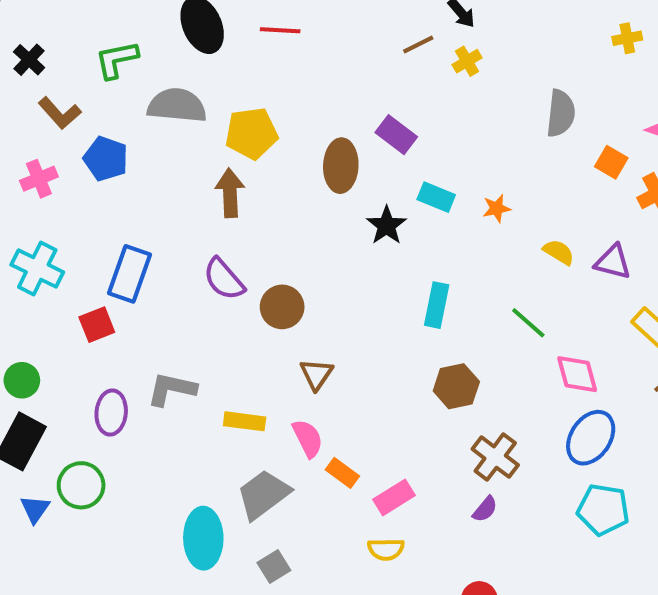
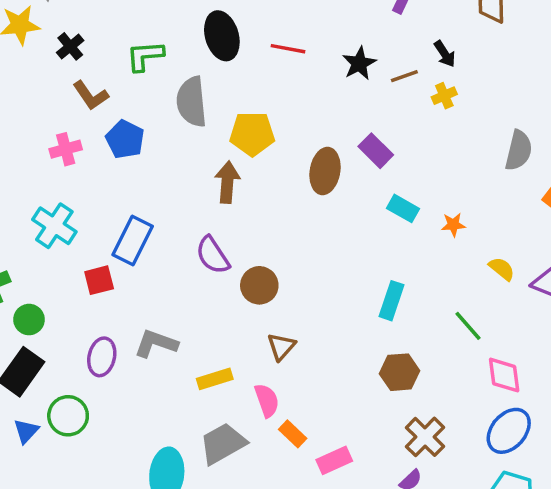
gray semicircle: (177, 105) -> (192, 102), turned -108
black star: (387, 225) -> (359, 63), moved
yellow rectangle: (245, 421) -> (215, 379), turned -32

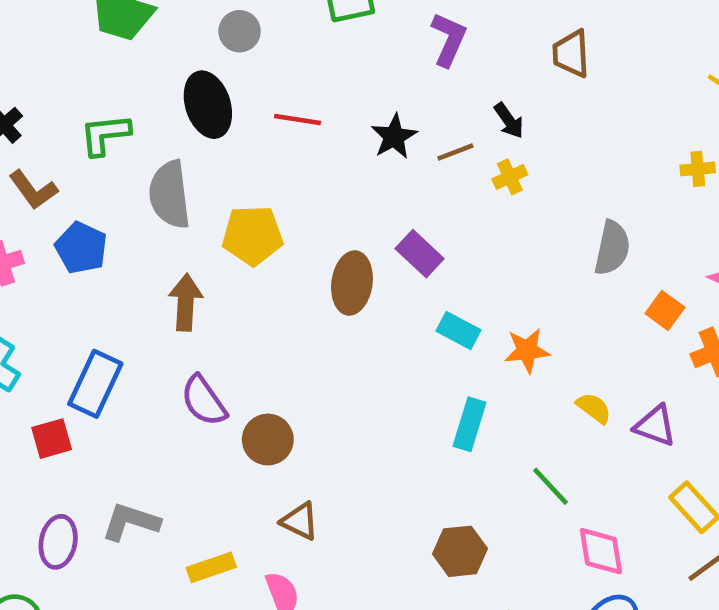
brown arrow: (227, 182) -> (186, 302), moved
orange star: (453, 225) -> (527, 350), size x1.4
cyan rectangle: (392, 301) -> (470, 424), moved
brown triangle: (281, 347) -> (300, 521), turned -44

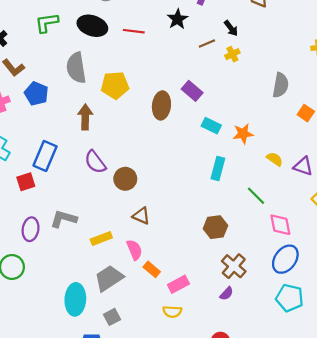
black ellipse: (208, 105) -> (92, 26), turned -52
green L-shape: (105, 135) -> (47, 23), moved
black star: (394, 137) -> (178, 19), moved

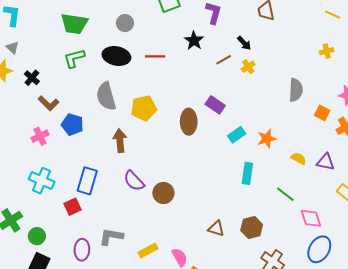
cyan rectangle: (211, 126) -> (237, 135), turned -54
brown triangle: (141, 216) -> (216, 229), moved

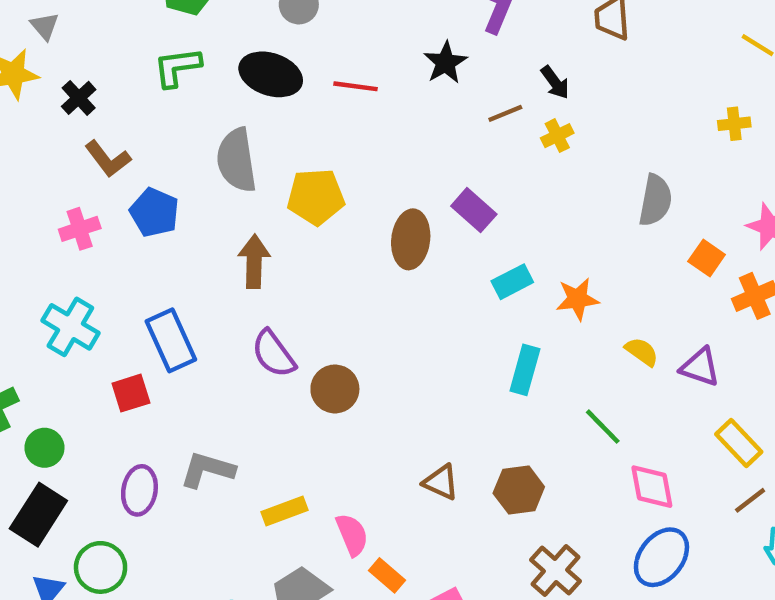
blue rectangle: (87, 181) -> (171, 340), turned -48

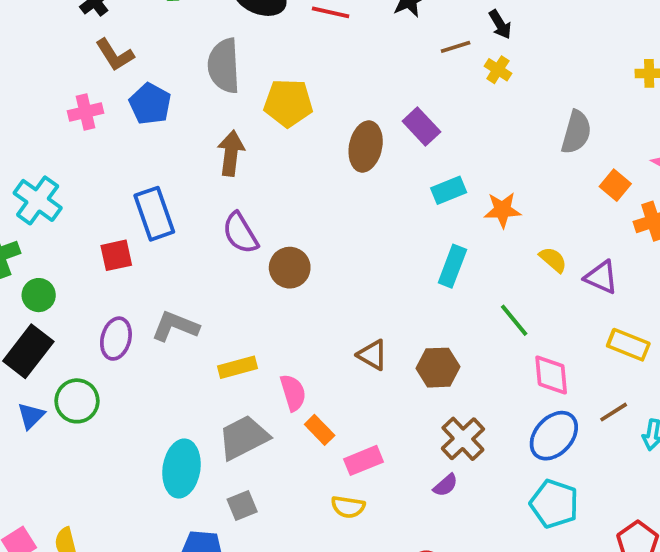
yellow cross: (557, 136) -> (498, 70), turned -36
cyan cross: (70, 327) -> (38, 200), moved
yellow rectangle: (739, 443) -> (628, 345), turned -30
brown line: (750, 500) -> (614, 412), moved

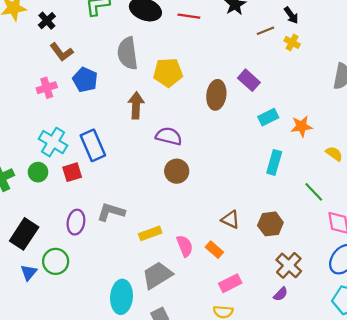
cyan cross: (38, 200) -> (53, 142), moved
purple semicircle: (240, 233) -> (169, 136), moved, turned 140
green circle: (39, 295) -> (38, 172), moved
orange rectangle: (320, 430) -> (214, 250), moved

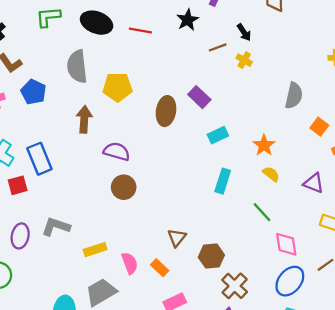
orange star: (301, 126) -> (264, 145), moved, turned -30
yellow semicircle: (334, 154) -> (271, 174), moved
brown triangle: (231, 220) -> (177, 238), turned 42
brown hexagon: (270, 224) -> (211, 256), moved

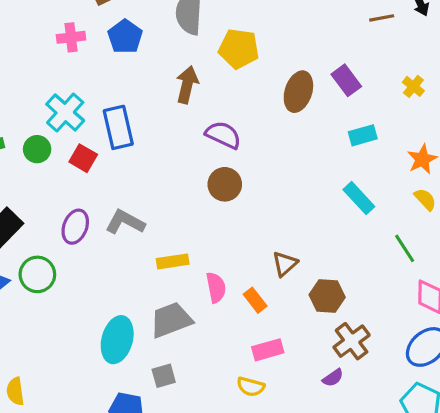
yellow cross: (244, 60) -> (413, 86), moved
cyan rectangle: (223, 181) -> (359, 198), turned -70
red square: (18, 185) -> (83, 158), turned 36

